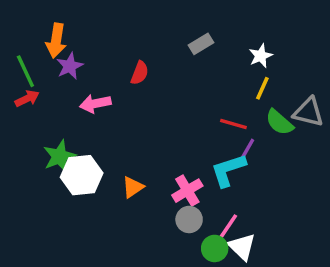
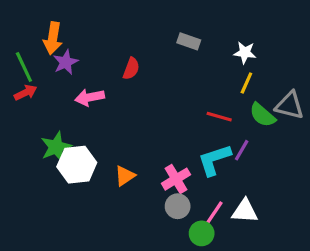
gray rectangle: (201, 44) -> (189, 41), turned 50
white star: (261, 56) -> (245, 53), turned 30
purple line: (247, 150) -> (242, 150), moved
white triangle: (242, 247) -> (245, 211), moved, turned -40

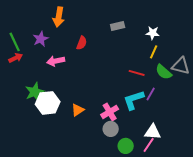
orange arrow: (53, 38) -> (59, 17), moved
gray rectangle: (189, 41) -> (118, 26), turned -32
pink line: (214, 213) -> (149, 145), moved

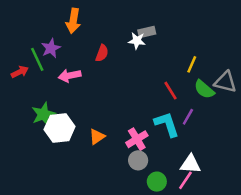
white star: (153, 33) -> (137, 41), moved
green line: (15, 42) -> (37, 59), moved
red line: (137, 73) -> (171, 91), turned 42
cyan L-shape: (134, 100) -> (167, 124), turned 90

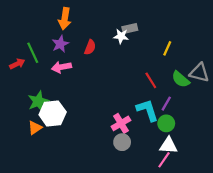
purple star: (51, 48) -> (60, 44), moved
yellow line: (192, 64) -> (167, 48), moved
orange triangle: (97, 137) -> (35, 128), moved
green circle: (157, 182) -> (166, 123), moved

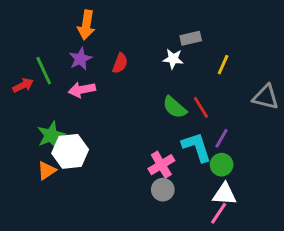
gray rectangle: (130, 29) -> (191, 38), moved
white star: (121, 36) -> (173, 59), moved
green semicircle: (181, 79) -> (175, 107), moved

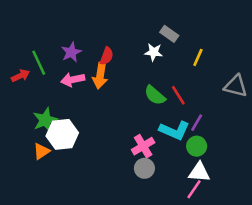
orange arrow: (86, 25) -> (100, 76), moved
gray rectangle: (191, 38) -> (169, 34), turned 48
cyan L-shape: (197, 147) -> (174, 130), turned 132

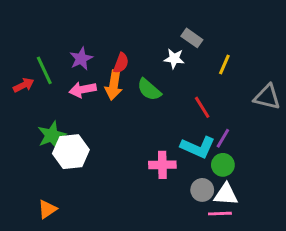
green semicircle: (155, 95) -> (149, 90), moved
pink cross: (143, 146) -> (162, 165), turned 30
orange triangle: (41, 151) -> (47, 209), moved
gray circle: (144, 168) -> (202, 190), moved
pink line: (194, 189) -> (220, 214), turned 54

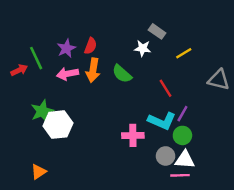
red semicircle: (121, 63) -> (91, 46), moved
yellow line: (224, 64) -> (184, 53), turned 35

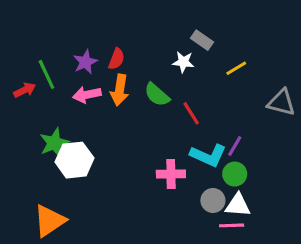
red line: (166, 88) -> (191, 113), moved
orange triangle: (39, 172) -> (50, 221), size x1.6

